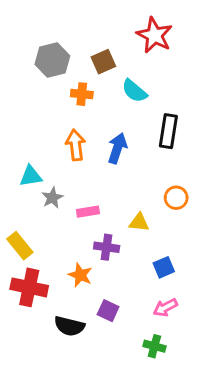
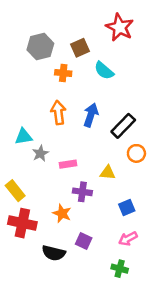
black rectangle: (168, 131) -> (123, 126), moved, turned 35

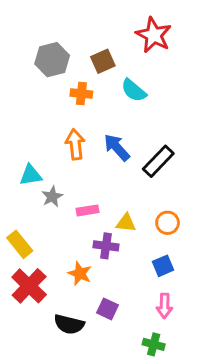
blue arrow: (91, 115) -> (117, 147), turned -60
orange circle: (136, 153) -> (168, 223), moved
yellow triangle: (108, 173) -> (126, 223), moved
red cross: (22, 223) -> (29, 286), turned 32
pink arrow: (128, 239) -> (164, 306), turned -60

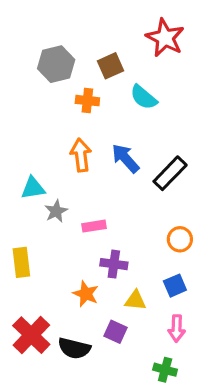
yellow triangle: (126, 223) -> (135, 300), moved
yellow rectangle: (20, 244) -> (21, 262), turned 32
red cross: (29, 286) -> (31, 335), moved

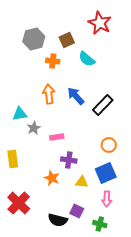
blue square: (175, 286) -> (106, 173), size x1.5
purple square: (116, 332) -> (77, 211), moved
black semicircle: (74, 348) -> (58, 220), moved

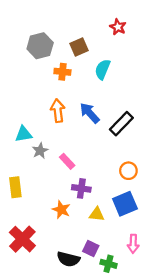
red star: (100, 23) -> (118, 27), size x0.6
cyan semicircle: (87, 59) -> (103, 69), turned 72
pink rectangle: (57, 137) -> (67, 161), turned 56
pink arrow: (107, 199) -> (133, 244), moved
green cross: (100, 224) -> (108, 264), moved

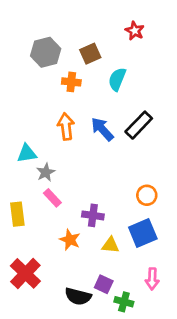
black rectangle: (121, 124) -> (139, 125), moved
pink rectangle: (67, 161) -> (52, 198), moved

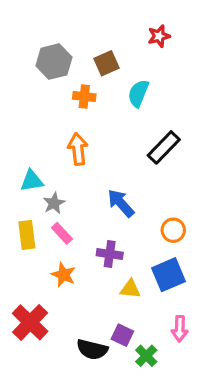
red star: (135, 31) -> (159, 36), turned 30
blue arrow: (102, 129) -> (121, 203), moved
yellow rectangle: (17, 214) -> (27, 235), moved
orange star: (70, 240) -> (64, 275), moved
green cross: (124, 302) -> (146, 356), turned 30

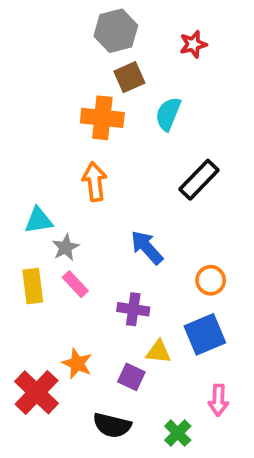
gray hexagon: (54, 62) -> (116, 31), moved
orange cross: (84, 97) -> (102, 118), size x1.5
orange star: (64, 275) -> (77, 363), moved
purple square: (122, 335) -> (131, 377), moved

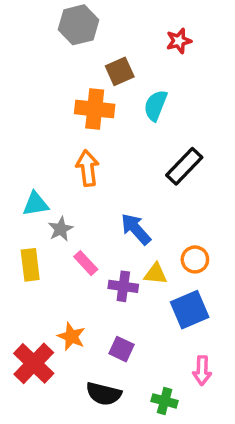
gray hexagon: (116, 31) -> (79, 25), moved
pink rectangle: (75, 284) -> (86, 263), moved
yellow triangle: (158, 352) -> (156, 274), moved
green cross: (178, 433) -> (165, 401), turned -30

